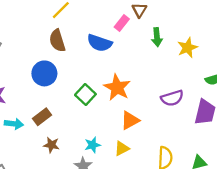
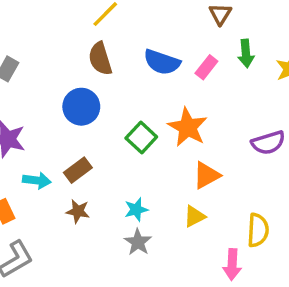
pink rectangle: (122, 23) -> (206, 67), moved
brown star: (51, 145) -> (78, 211), moved
cyan star: (92, 145) -> (136, 210), moved

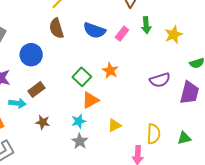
blue circle: (81, 107) -> (31, 55), moved
orange star: (188, 127) -> (110, 71), size x0.7
brown rectangle: (78, 170) -> (36, 90), moved
orange triangle: (206, 175) -> (90, 100), moved

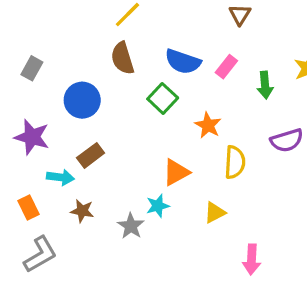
green arrow: (146, 25) -> (265, 85), moved
green square: (82, 77) -> (163, 98), moved
brown star: (43, 122) -> (82, 211), moved
yellow semicircle: (154, 134) -> (235, 162), moved
gray star: (80, 141) -> (131, 226), moved

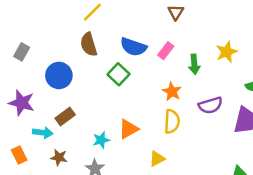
orange star: (208, 125) -> (172, 92), moved
cyan star: (158, 206) -> (101, 140), moved

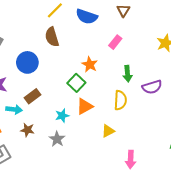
blue semicircle: (133, 47) -> (87, 16), moved
green arrow: (194, 64) -> (127, 74), moved
green square: (119, 74) -> (76, 83), moved
orange star: (172, 92) -> (90, 65), moved

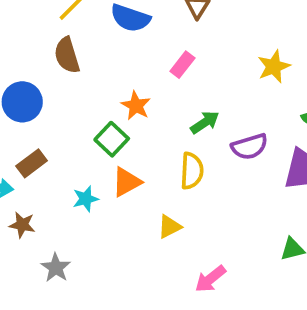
green arrow: (127, 74) -> (205, 122), turned -119
gray star: (57, 139) -> (56, 268), moved
pink arrow: (131, 160) -> (210, 279), turned 48

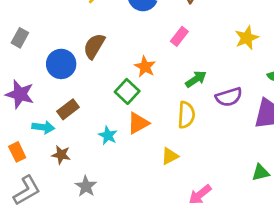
brown semicircle: (67, 55) -> (94, 46), moved, turned 48
cyan star: (86, 199) -> (108, 135), turned -30

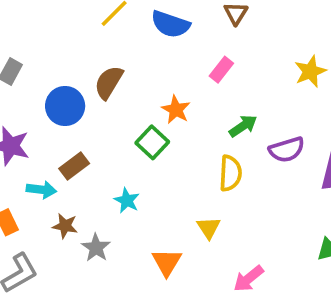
orange triangle: (138, 123) -> (167, 262), moved, turned -30
yellow triangle: (170, 156) -> (209, 228), turned -36
gray star: (86, 186) -> (96, 248), moved

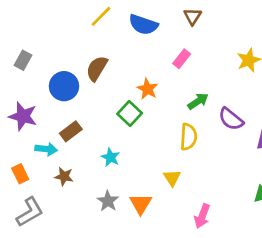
purple semicircle: (287, 150) -> (231, 119), turned 56
gray star: (96, 248) -> (108, 201), moved
pink arrow: (249, 279) -> (202, 216), turned -30

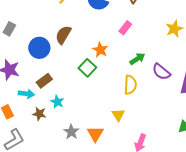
cyan star: (110, 157) -> (57, 102), moved

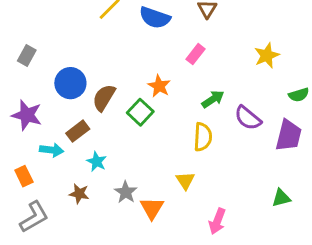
brown semicircle: (63, 35) -> (104, 98), moved
brown star: (39, 114) -> (79, 194), moved
gray star: (71, 132) -> (126, 192), moved

